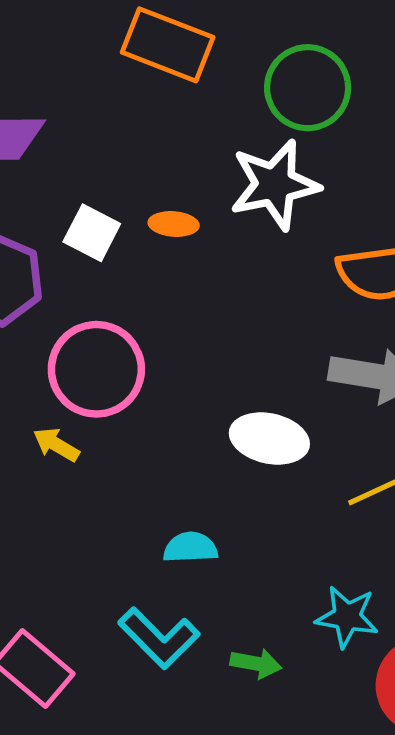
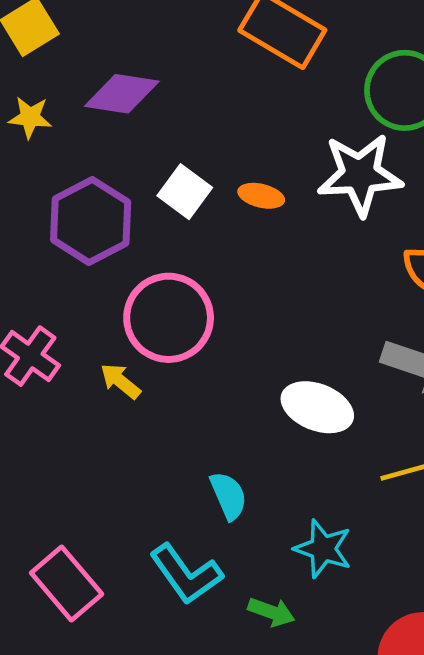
cyan semicircle: (190, 548) -> (228, 496), turned 60
cyan star: (347, 617) -> (323, 549), moved

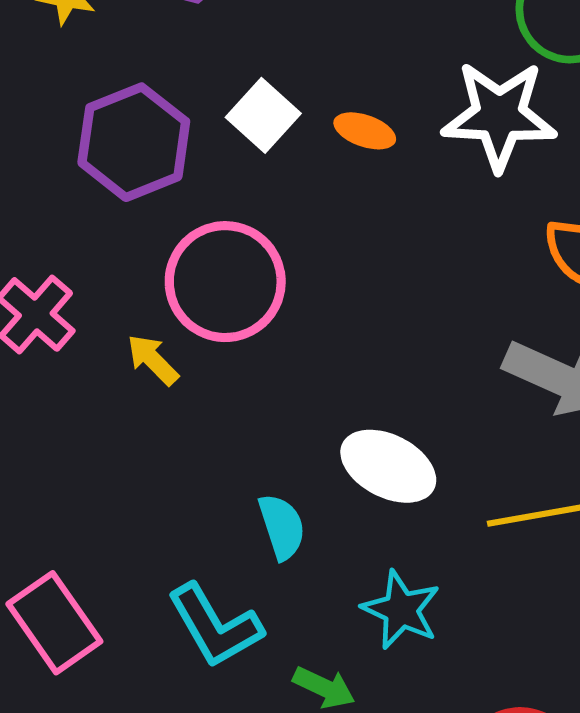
white ellipse: (317, 407) -> (388, 466), moved

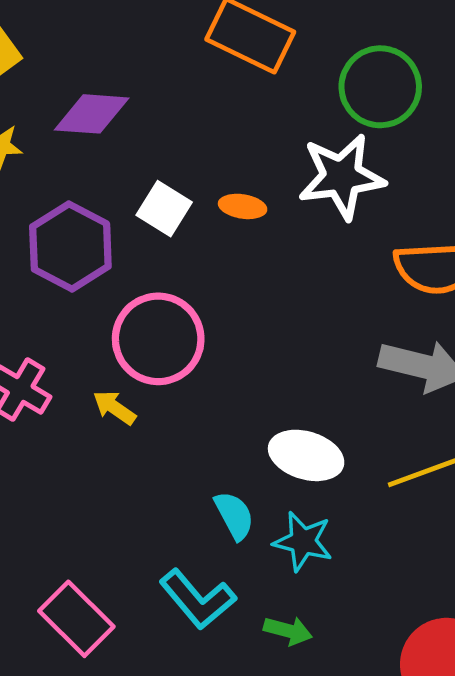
cyan star: (401, 610) -> (303, 541), moved

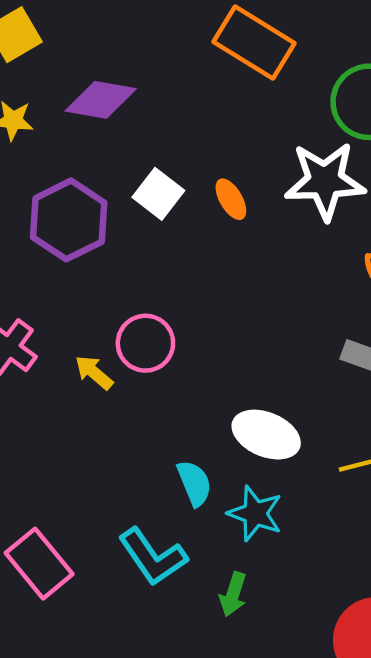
orange ellipse: (243, 206) -> (231, 199), turned 45
pink circle: (158, 339) -> (145, 343), moved, size x0.7
green arrow: (288, 631) -> (233, 594), turned 87

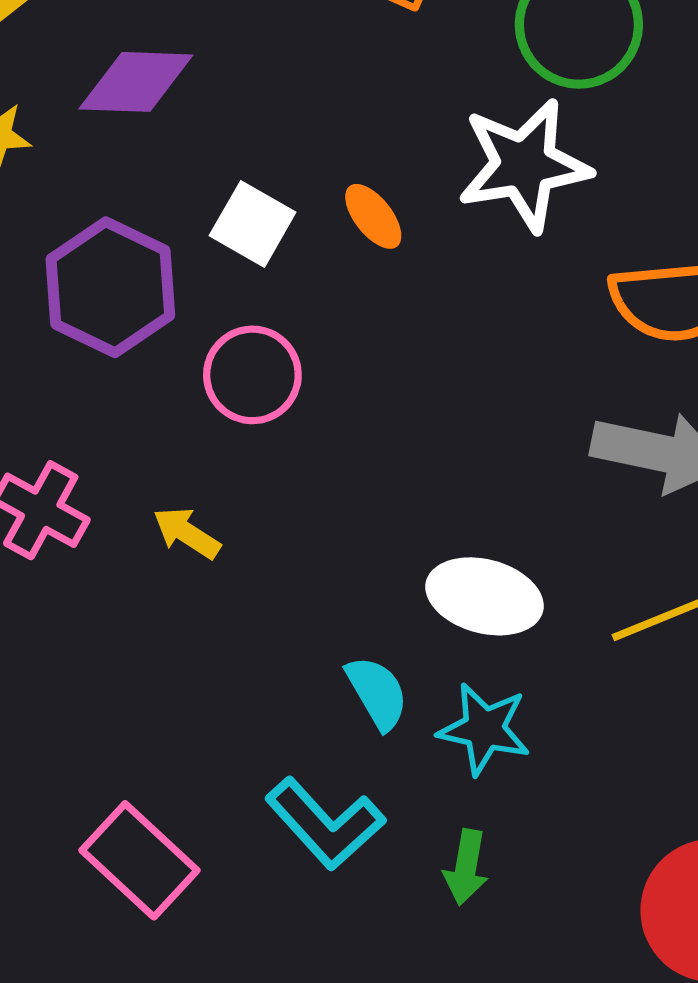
pink circle: (145, 343) -> (252, 375), moved

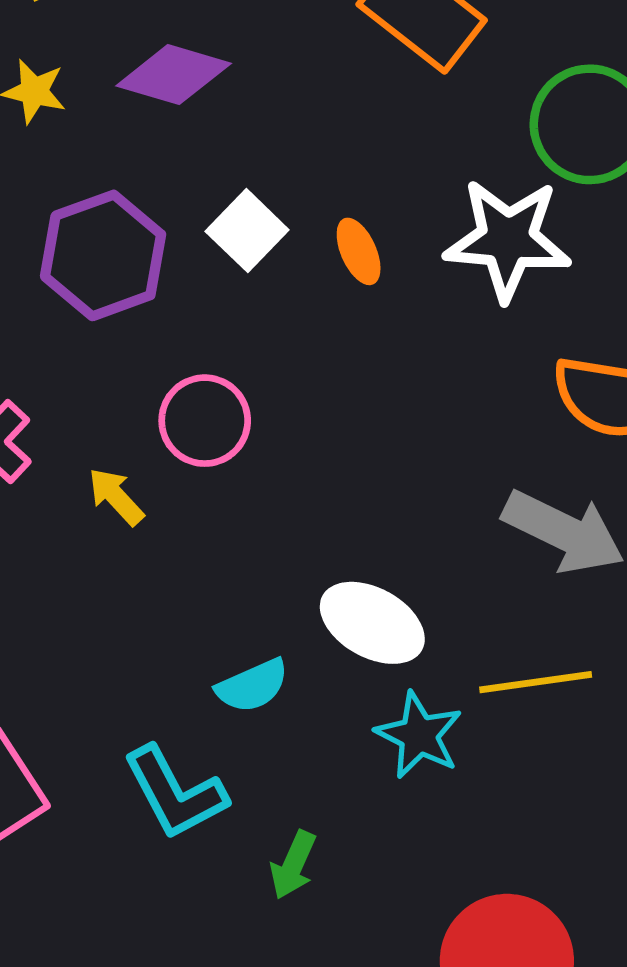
pink circle: (252, 375) -> (205, 421), moved
cyan semicircle: (377, 693) -> (252, 686), turned 82
cyan star: (484, 729) -> (419, 735), moved

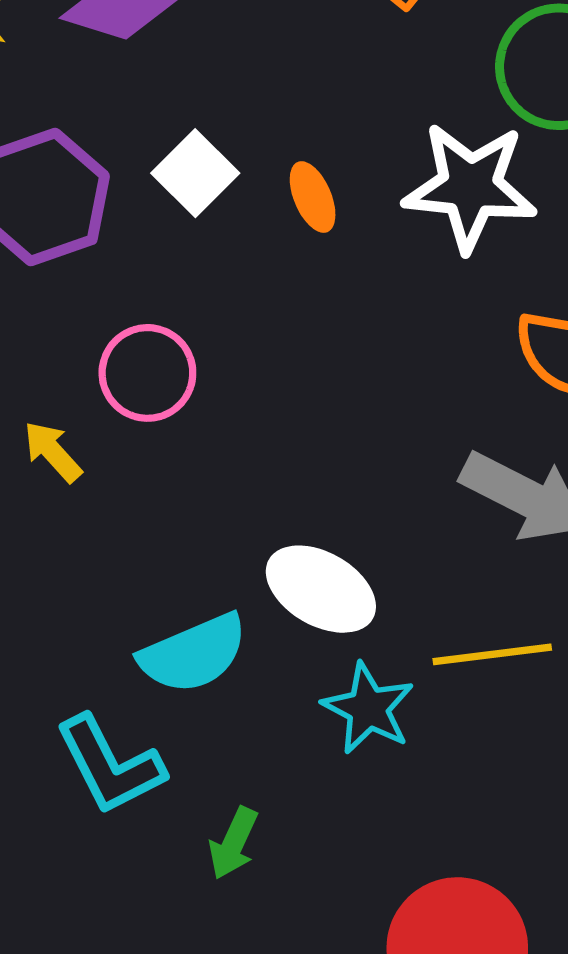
cyan semicircle: (252, 686) -> (193, 653), size x1.4

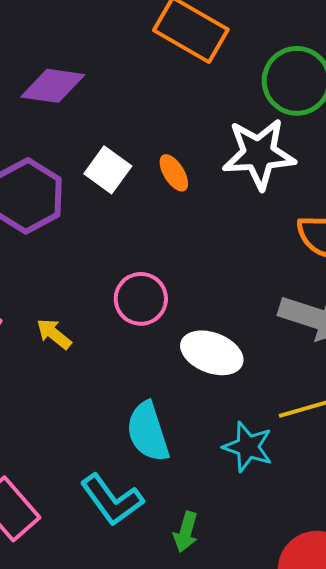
pink circle: (147, 373) -> (141, 299), moved
white ellipse: (321, 589) -> (212, 353), moved
cyan semicircle: (193, 653) -> (148, 432), turned 104

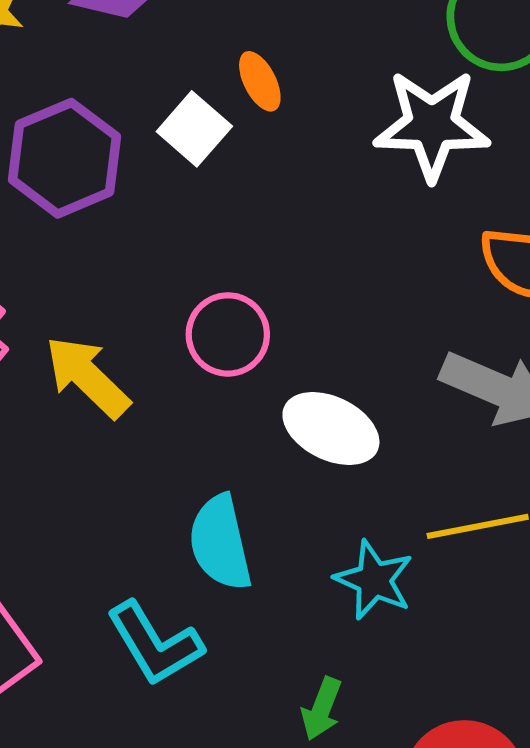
orange ellipse: (174, 173) -> (260, 81), moved
yellow arrow: (54, 334) -> (87, 377), size x1.6
green arrow: (186, 532) -> (322, 709), moved

